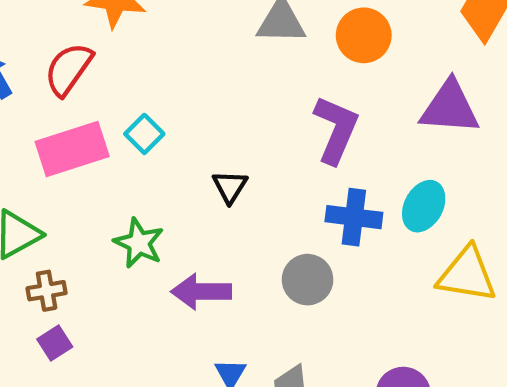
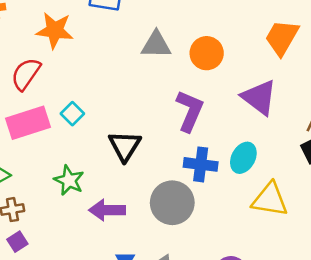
purple triangle: (450, 107) -> (259, 97), turned 33
black triangle: (230, 187) -> (125, 146), size x1.5
gray circle: (308, 280) -> (172, 203), size x1.4

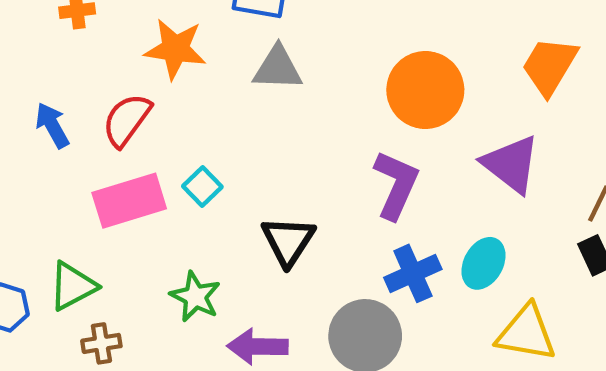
gray triangle: (156, 45) -> (278, 68), moved
orange circle: (207, 53) -> (425, 90), size x1.4
blue cross: (201, 164) -> (413, 273), turned -32

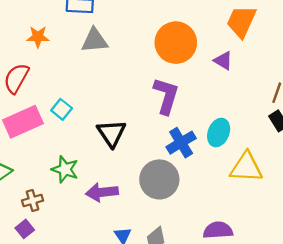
orange star: (175, 49) -> (38, 37), size x0.7
purple triangle: (511, 164) -> (223, 61), moved, size x0.6
brown cross: (101, 343) -> (33, 201), moved

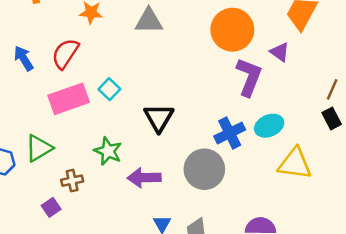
purple L-shape: (166, 96) -> (249, 77), moved
cyan ellipse: (219, 133) -> (269, 126), turned 40
purple square: (25, 229) -> (51, 207), moved

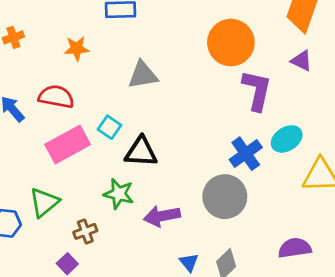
gray triangle: (149, 21) -> (143, 75), moved
purple triangle: (280, 52) -> (301, 61), moved
red semicircle: (65, 54) -> (56, 97), turned 76
black triangle: (159, 118) -> (141, 152), moved, turned -48

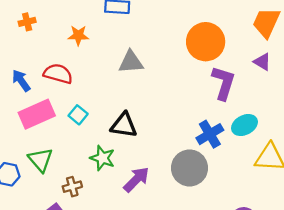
cyan square: (110, 127) -> (78, 115), moved
pink rectangle: (68, 145) -> (37, 114), moved
green triangle: (44, 202) -> (40, 160), turned -36
purple arrow: (162, 216) -> (136, 179), turned 140

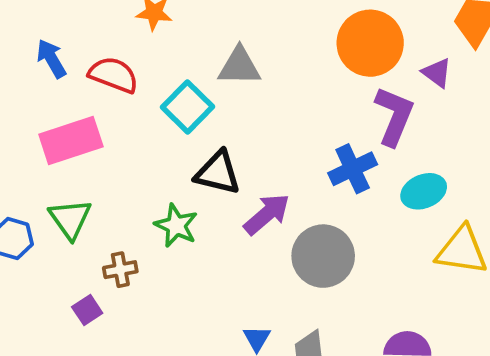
purple triangle: (262, 62) -> (437, 73), moved
blue arrow: (21, 81) -> (51, 59), moved
cyan square: (78, 115) -> (188, 107), moved, size x1.5
blue cross: (210, 134) -> (353, 169), moved
purple arrow: (136, 179) -> (267, 214), moved

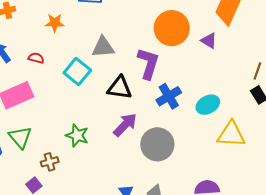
red semicircle: (114, 75) -> (36, 58), size x0.6
purple L-shape: (394, 116) -> (148, 63), moved
black triangle: (218, 173) -> (120, 88), moved

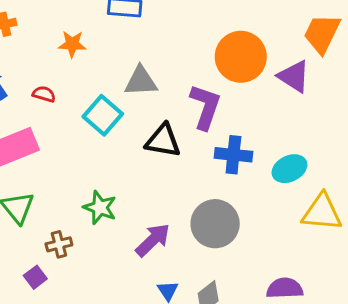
purple triangle: (209, 41) -> (294, 76), size x1.4
blue cross: (169, 96) -> (233, 155), turned 35
purple arrow: (125, 125) -> (153, 240), moved

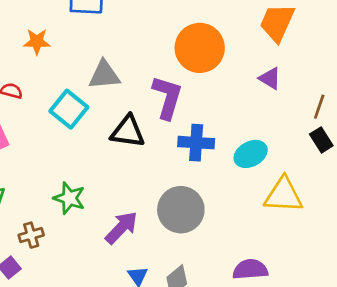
purple triangle: (294, 76) -> (270, 78), moved, size x0.7

